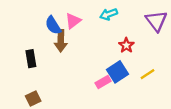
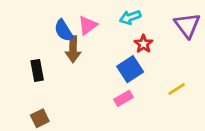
red star: (126, 45) -> (143, 44), moved
blue square: (117, 72) -> (130, 69), moved

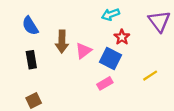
pink triangle: (88, 25) -> (83, 51), moved
blue semicircle: (64, 31) -> (30, 26), moved
blue square: (130, 69) -> (111, 59), turned -30

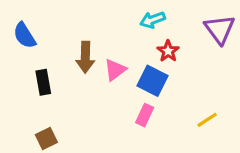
blue semicircle: (30, 26) -> (24, 35), moved
yellow line: (150, 76) -> (207, 120), moved
pink rectangle: (105, 83) -> (145, 115), turned -35

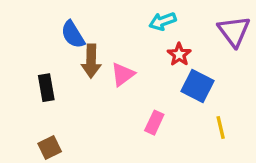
blue semicircle: (24, 35) -> (73, 35), moved
blue square: (152, 81) -> (197, 86), moved
yellow line: (207, 120) -> (221, 128), turned -70

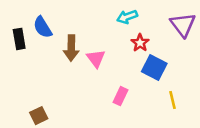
blue semicircle: (73, 35) -> (43, 27), moved
pink triangle: (123, 74) -> (96, 58), turned -30
black rectangle: (46, 88) -> (19, 39), moved

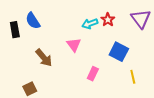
cyan arrow: (127, 17) -> (90, 24), moved
red star: (140, 43) -> (108, 20), moved
brown arrow: (71, 48) -> (44, 58), moved, turned -42

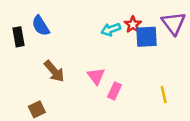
pink triangle: (74, 45) -> (96, 76), moved
blue square: (119, 52) -> (146, 37), moved, turned -30

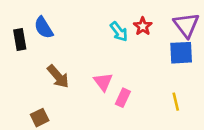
cyan arrow: (111, 29) -> (119, 32), turned -108
blue square: (146, 37) -> (181, 53), moved

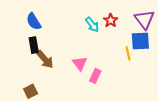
black rectangle: (20, 39) -> (34, 45), moved
yellow line: (176, 102) -> (128, 53), moved

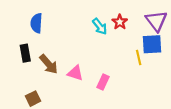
blue semicircle: (34, 21) -> (36, 23), turned 36
black rectangle: (34, 45) -> (25, 53), moved
pink triangle: (80, 64) -> (75, 73), moved, turned -35

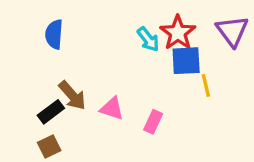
red star: (120, 22) -> (178, 33), size x1.5
blue square: (152, 44) -> (186, 61), moved
black rectangle: (25, 53) -> (51, 112), moved, turned 63

